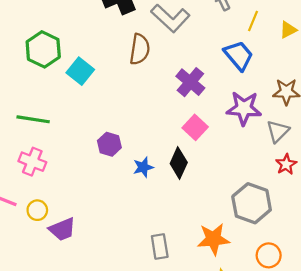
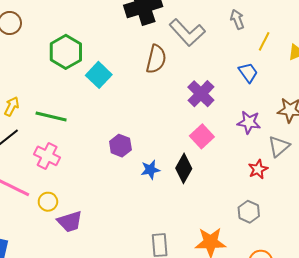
blue trapezoid: (239, 55) -> (248, 73), size x0.7
purple star: (244, 108) -> (249, 122), size x0.7
red star: (286, 164) -> (258, 169), moved
gray hexagon: (252, 203) -> (249, 212), size x0.6

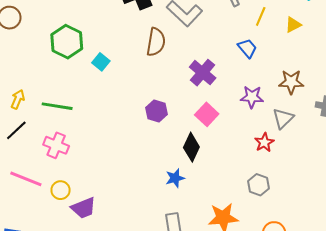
cyan square: (99, 75) -> (101, 62), size x0.7
purple hexagon: (120, 146) -> (156, 111), moved
blue star: (150, 170) -> (175, 178), moved

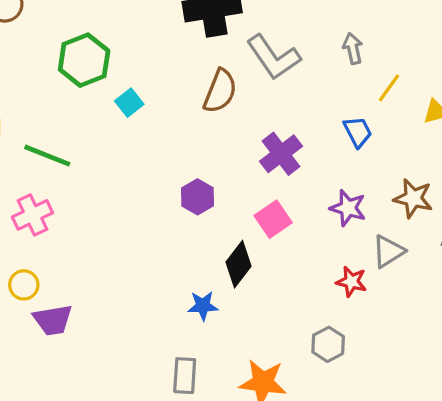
red star: (264, 142) -> (351, 282), turned 30
pink cross: (56, 145) -> (32, 215), turned 30

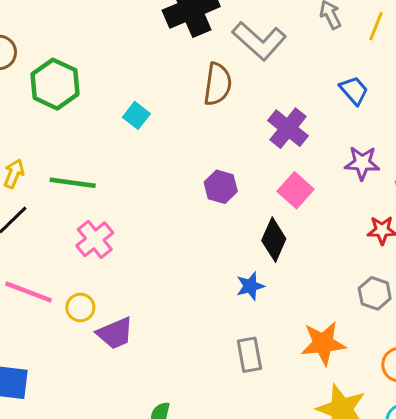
green hexagon: (84, 60) -> (55, 84), moved
yellow line: (389, 88) -> (376, 26), moved
pink cross: (32, 215) -> (95, 239), moved

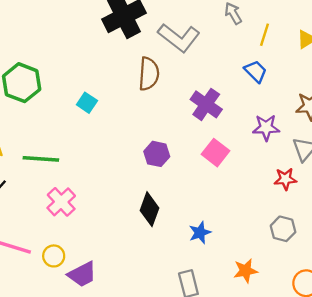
yellow line: (376, 26) -> (264, 35), moved
black diamond: (274, 240) -> (149, 209), moved
blue star: (250, 286) -> (200, 233), moved
orange star: (323, 343) -> (245, 271), size x0.7

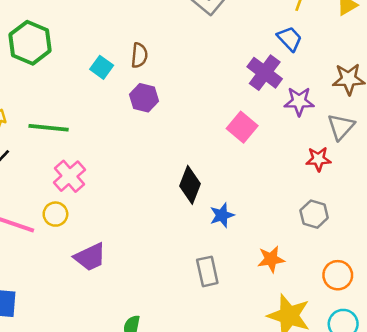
brown semicircle: (149, 74) -> (139, 55), moved, size x0.7
purple cross: (206, 104) -> (265, 73), moved
purple hexagon: (157, 154) -> (144, 98), moved
black diamond: (149, 209) -> (190, 185), moved
yellow circle: (54, 256) -> (55, 214), moved

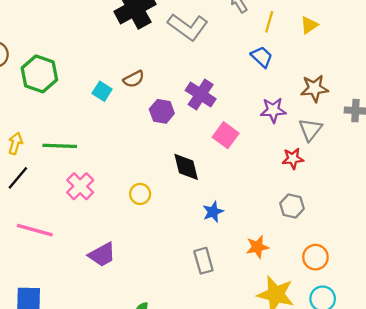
brown semicircle: (139, 55) -> (134, 79), turned 60
purple cross: (265, 73) -> (201, 95), moved
purple hexagon: (144, 98) -> (162, 111), moved
black diamond: (190, 185) -> (186, 167), moved, turned -32
yellow circle: (55, 214) -> (140, 194), moved

